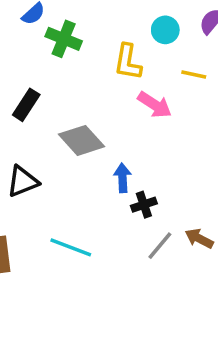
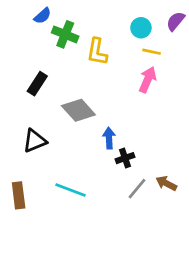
yellow L-shape: (128, 62) -> (97, 52), moved
yellow line: (194, 74) -> (152, 52), moved
pink arrow: (155, 105) -> (148, 80), moved, turned -100

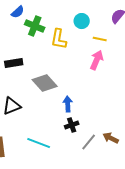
cyan circle: (141, 28) -> (82, 21), moved
black rectangle: (37, 84) -> (14, 63), turned 48
black cross: (125, 158) -> (72, 125), moved

